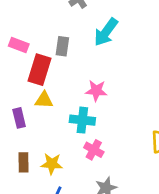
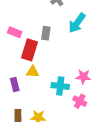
pink star: (96, 91) -> (83, 77), moved
pink cross: (94, 150) -> (80, 101), moved

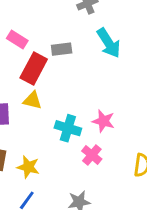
cyan arrow: (77, 23) -> (109, 43), turned -80
gray rectangle: (46, 33) -> (62, 49), turned 64

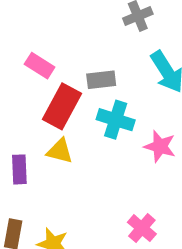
pink star: (103, 121) -> (160, 146), moved
cyan cross: (68, 128) -> (116, 120), moved

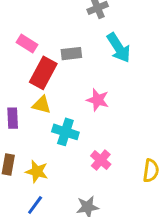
cyan cross: (116, 120) -> (65, 132), moved
pink star: (160, 146) -> (98, 100), moved

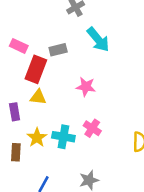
cyan cross: (65, 132) -> (63, 137), moved
pink cross: (101, 160) -> (92, 128), moved
yellow star: (37, 172) -> (37, 138), moved, turned 30

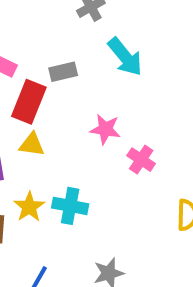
pink cross: (92, 128) -> (141, 160), moved

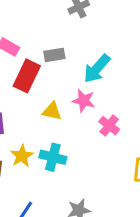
cyan arrow: (125, 57) -> (97, 69), moved, turned 76
yellow triangle: (32, 145) -> (52, 111), moved

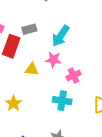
pink cross: (109, 126) -> (74, 76), turned 32
cyan cross: (53, 157) -> (62, 101), moved

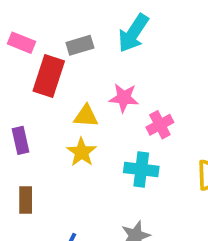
cyan arrow: (61, 36) -> (133, 33), moved
yellow star: (13, 103) -> (82, 152), moved

